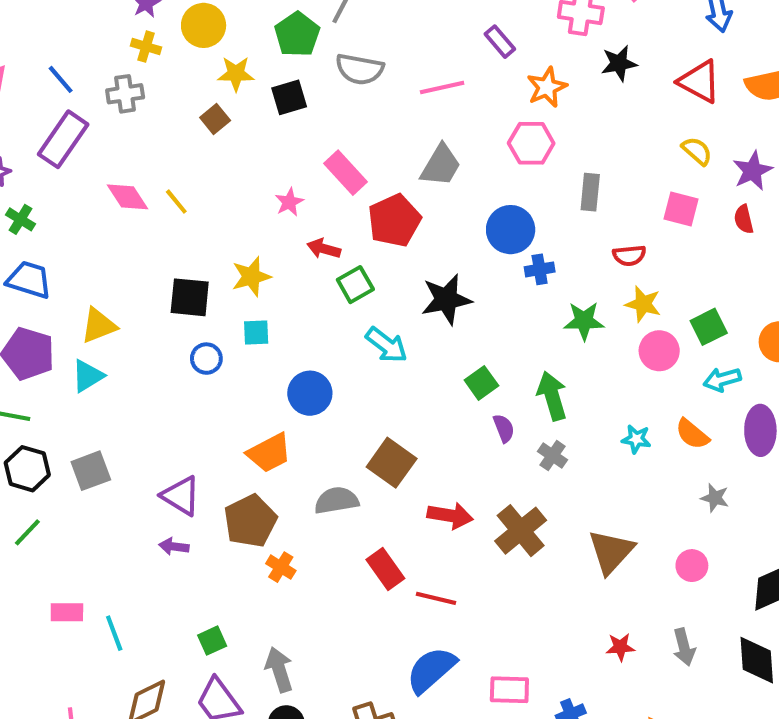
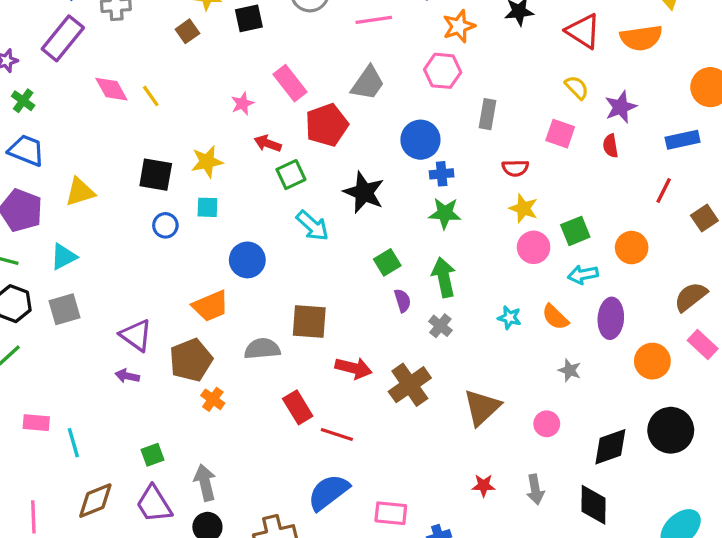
black star: (446, 299) -> (364, 192), turned 30
green star: (584, 321) -> (445, 213), moved
cyan triangle: (88, 376) -> (64, 257), moved
brown square: (392, 463) -> (309, 321), turned -36

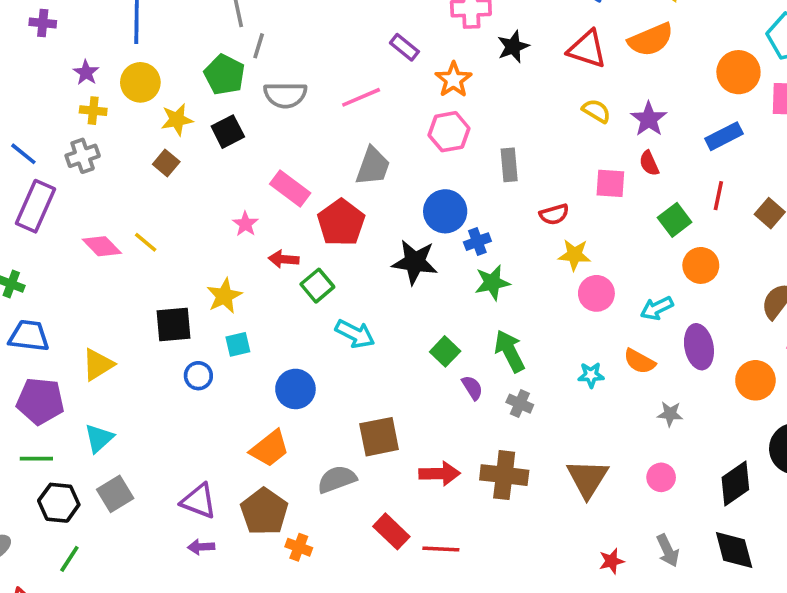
pink square: (560, 134) -> (610, 183), moved
black star: (364, 192) -> (415, 262), moved
green square: (575, 231) -> (675, 220), moved
brown cross: (410, 385) -> (504, 475), turned -33

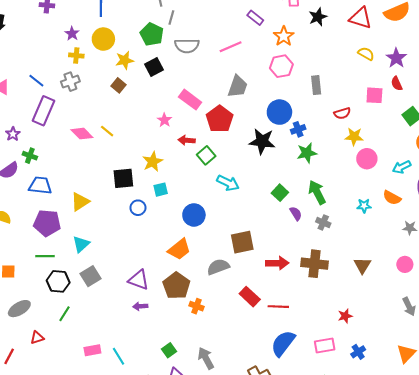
brown triangle: (587, 479) -> (362, 265), size x0.7
red star: (612, 561) -> (345, 316), moved

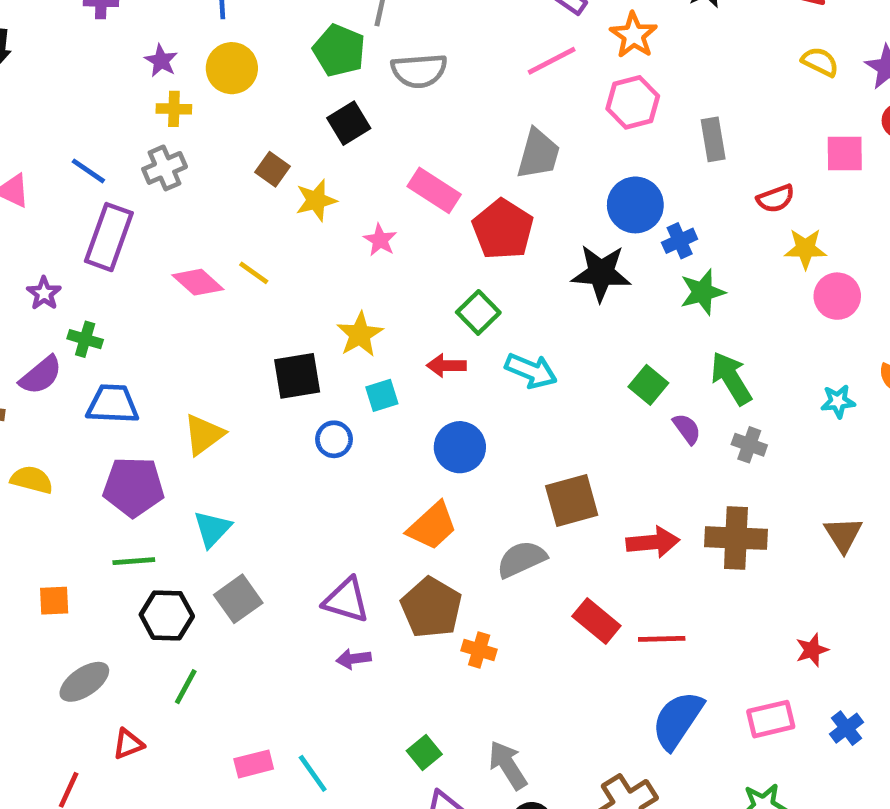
pink line: (231, 47) -> (552, 61), moved
yellow star: (125, 60) -> (316, 200), moved
red arrow: (187, 140) -> (446, 366), moved

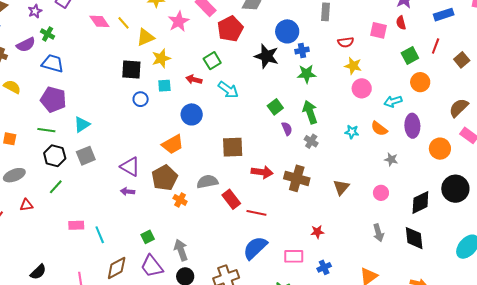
pink star: (380, 240) -> (179, 21), size x1.5
yellow triangle: (204, 434) -> (146, 37), moved
gray semicircle: (522, 559) -> (207, 182), moved

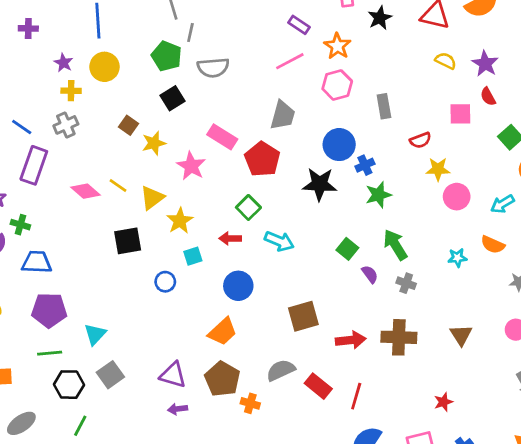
black square: (131, 69) -> (128, 241), moved
red line: (256, 213) -> (356, 396), turned -72

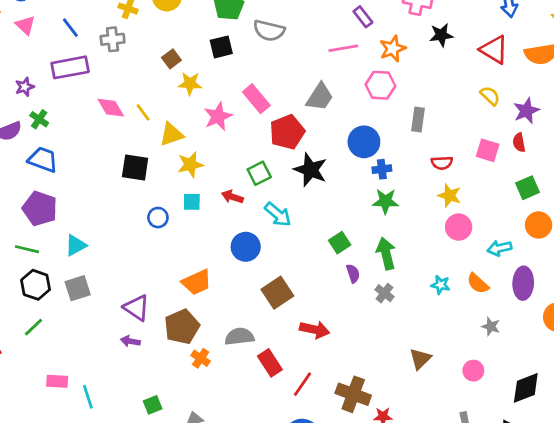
purple rectangle: (34, 165) -> (70, 67), turned 42
black star: (320, 184) -> (310, 170), moved
blue circle: (238, 286) -> (246, 247), moved
brown square: (303, 316) -> (277, 293), turned -36
brown cross: (399, 337) -> (353, 394), moved

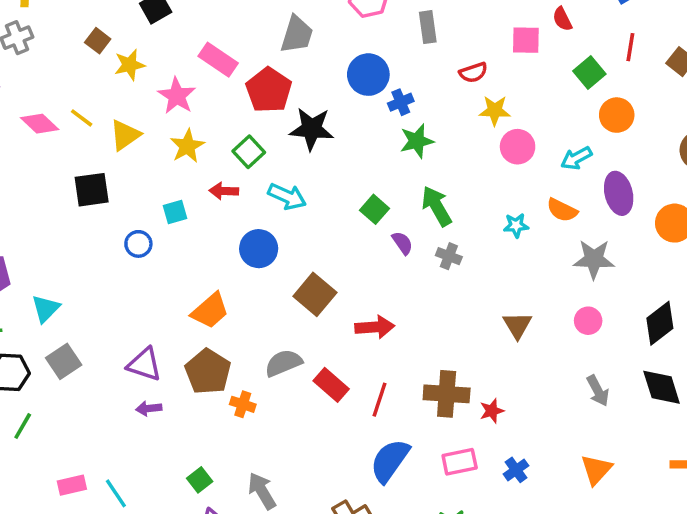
yellow star: (190, 165) -> (187, 146), moved
gray star: (491, 326) -> (594, 259), size x1.6

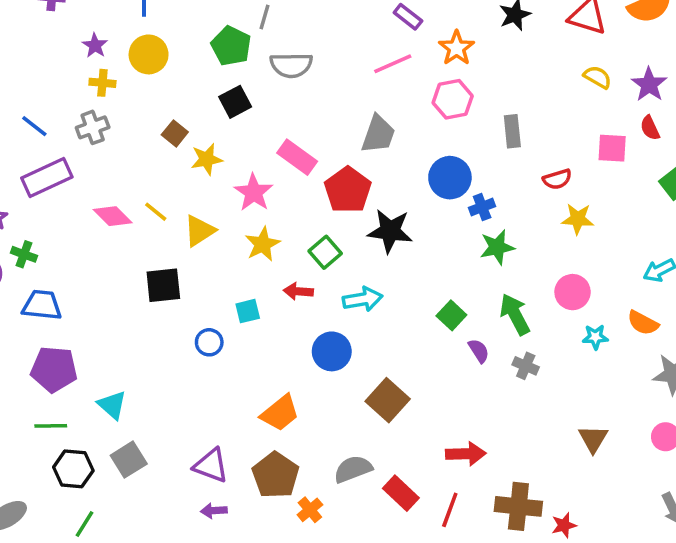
pink circle: (518, 147) -> (573, 292), moved
cyan arrow: (287, 196) -> (363, 299), turned -36
cyan triangle: (46, 309) -> (112, 405), turned -36
red arrow: (375, 327) -> (466, 454), moved
orange cross: (243, 404) -> (310, 510), turned 30

